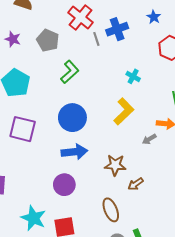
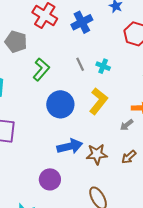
gray line: (96, 39) -> (80, 64), moved
blue circle: (72, 118) -> (60, 104), moved
blue arrow: (74, 152) -> (70, 146), moved
brown arrow: (136, 184) -> (129, 157), moved

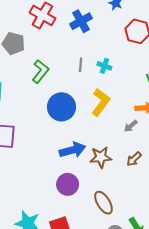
gray line: (80, 64) -> (81, 65), turned 32
purple circle: (50, 179) -> (68, 184), moved

